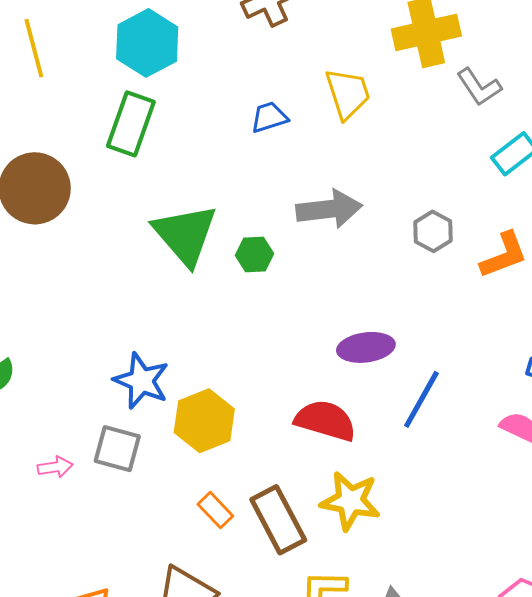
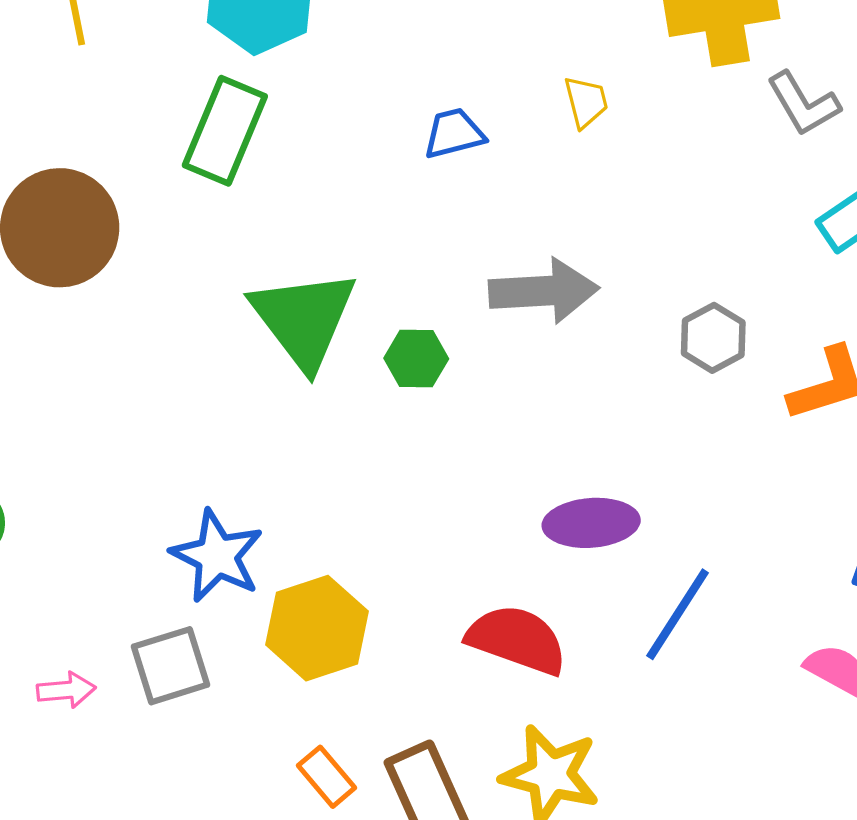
yellow trapezoid: (348, 94) -> (586, 102), size x0.6
gray square: (117, 449) -> (171, 666), turned -36

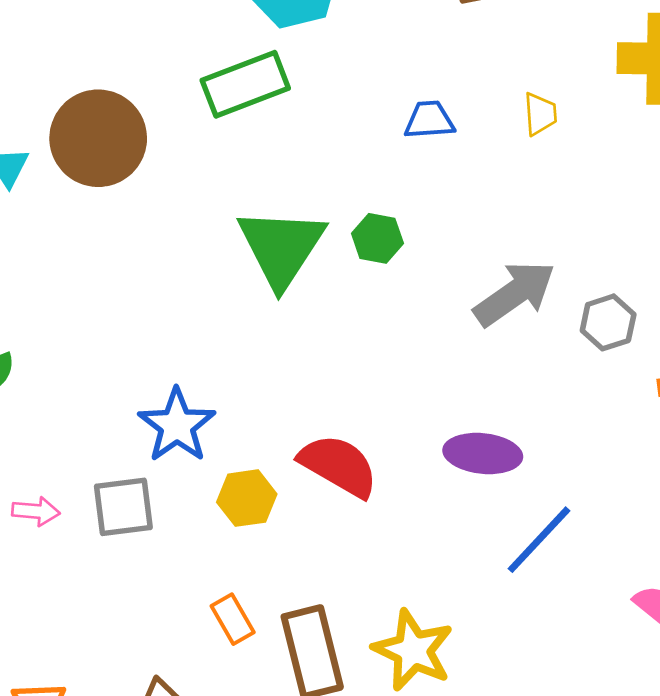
green rectangle: (225, 131) -> (245, 84), turned 36
gray arrow: (544, 291) -> (515, 294), moved, turned -42
green hexagon: (416, 359) -> (377, 238), moved
yellow hexagon: (317, 628) -> (247, 498), size x0.7
red semicircle: (517, 640) -> (339, 466), moved

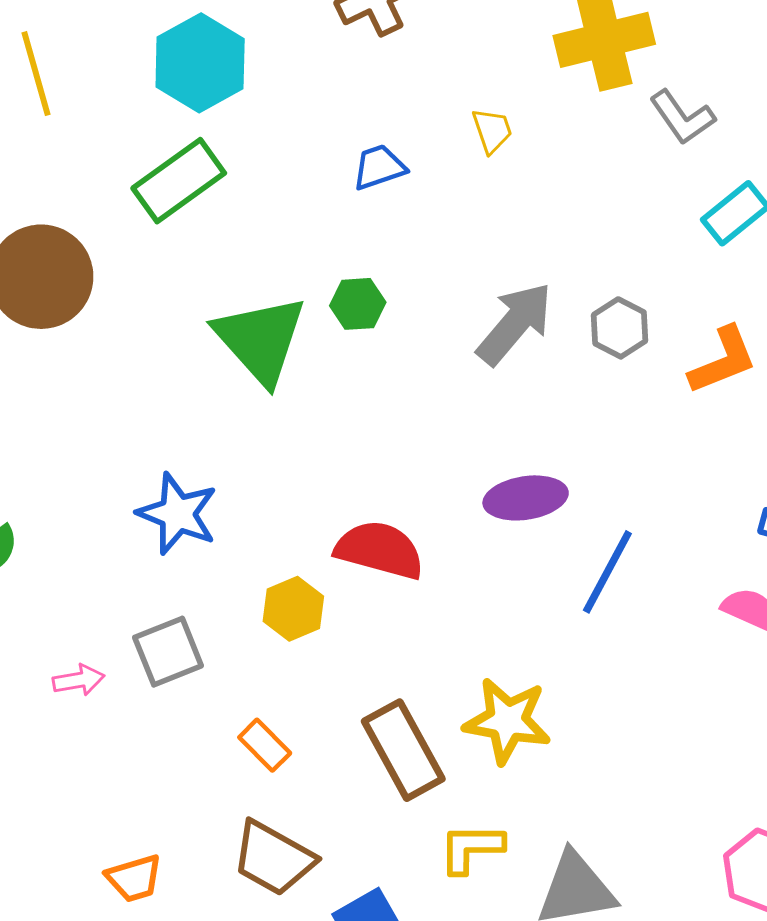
blue star: (177, 425) -> (177, 514), moved
orange rectangle: (233, 619) -> (265, 745), moved

